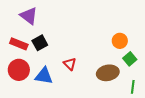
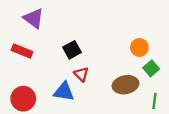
black square: (40, 43) -> (72, 50), moved
red circle: (19, 70) -> (23, 99), moved
blue triangle: (44, 76) -> (64, 92), moved

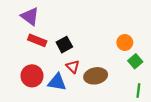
red rectangle: (22, 51) -> (37, 40), moved
brown ellipse: (126, 85) -> (96, 76), moved
red circle: (23, 99) -> (32, 76), moved

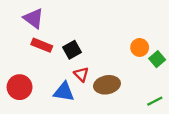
green square: (135, 61) -> (157, 59), moved
red circle: (32, 76) -> (20, 87), moved
green line: (138, 90) -> (155, 101), turned 56

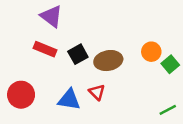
purple triangle: (34, 18) -> (51, 16), moved
red triangle: (81, 74) -> (97, 92), moved
brown ellipse: (107, 85) -> (108, 61), moved

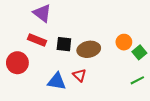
black square: (78, 54) -> (64, 44), turned 35
red circle: (21, 95) -> (17, 63), moved
green line: (168, 110) -> (137, 80), moved

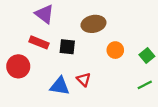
orange circle: (124, 42) -> (115, 50), moved
brown ellipse: (89, 49) -> (93, 24), moved

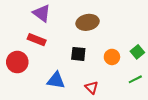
black square: (67, 47) -> (78, 54), moved
orange circle: (115, 50) -> (112, 57), moved
red triangle: (84, 79) -> (92, 87), moved

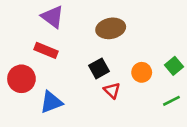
black square: (78, 54) -> (99, 68), turned -35
blue triangle: (56, 80) -> (51, 102), moved, turned -30
red triangle: (92, 87) -> (112, 90), moved

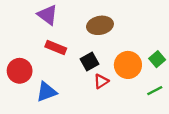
red rectangle: (46, 50) -> (56, 47), moved
orange circle: (142, 72) -> (128, 65), size x1.5
red triangle: (112, 90) -> (101, 81), turned 42

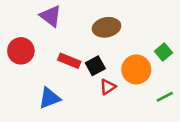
red rectangle: (56, 47) -> (69, 61), moved
green square: (157, 59) -> (164, 52), moved
red circle: (20, 71) -> (21, 51), moved

